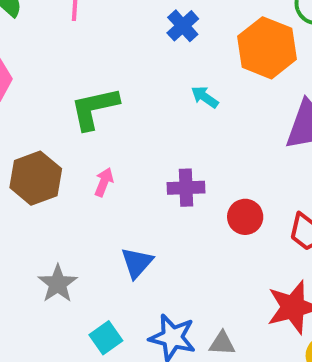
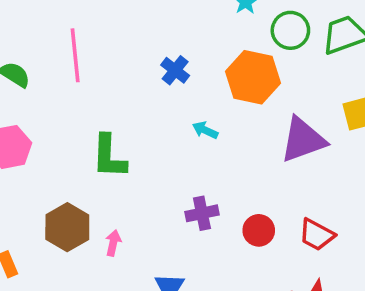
green L-shape: (94, 108) -> (109, 156), turned -66
pink arrow: (104, 182) -> (113, 243), moved

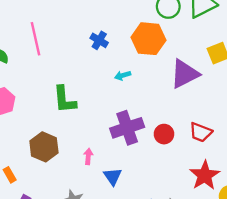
cyan arrow: (205, 130) -> (123, 76), turned -35
purple cross: (202, 213) -> (127, 128), size x1.6
pink arrow: (113, 243) -> (88, 156), moved

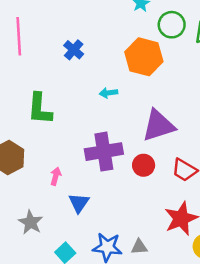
blue cross: (99, 40) -> (74, 50), moved
purple triangle: (185, 74) -> (159, 126), moved

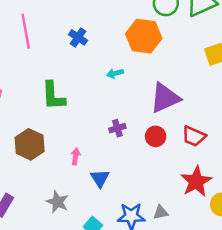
purple cross: (104, 152) -> (117, 128), size x0.5

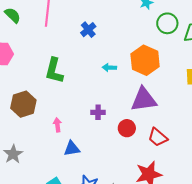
orange hexagon: (144, 36) -> (145, 60), moved
pink arrow: (76, 156) -> (57, 125), turned -32
blue triangle: (100, 178) -> (72, 149), turned 36
gray star: (57, 202) -> (13, 154), moved

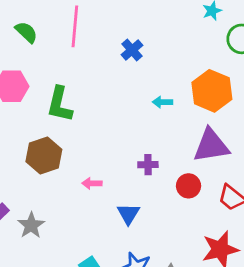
green L-shape: (54, 71) -> (60, 104), moved
pink arrow: (57, 125) -> (92, 183), turned -80
blue triangle: (72, 149) -> (128, 214), moved, turned -48

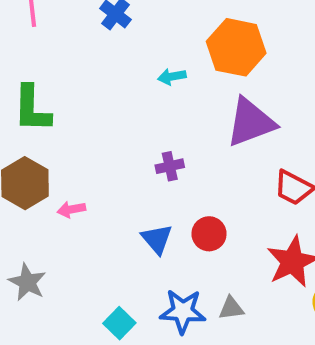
pink arrow: (92, 183) -> (71, 209), moved
red circle: (189, 186) -> (209, 234), moved

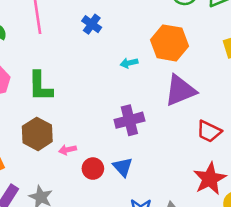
purple cross: (170, 166) -> (129, 120), size x1.6
red circle: (209, 234) -> (93, 169), moved

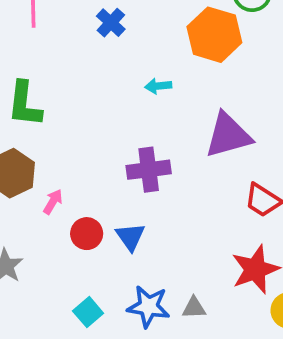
orange hexagon: (169, 43) -> (214, 35), moved
pink arrow: (67, 150) -> (53, 202), turned 126

